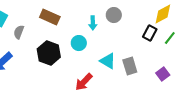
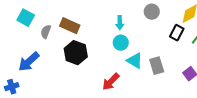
gray circle: (114, 15) -> (152, 12), moved
brown rectangle: (50, 17) -> (70, 26), moved
cyan circle: (79, 43) -> (121, 43), moved

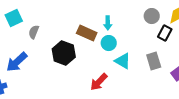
gray circle: (152, 12) -> (152, 16), moved
cyan square: (26, 18) -> (14, 18), turned 36
brown rectangle: (70, 26) -> (87, 33), moved
gray rectangle: (157, 66) -> (154, 61), moved

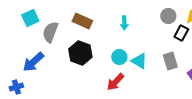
gray semicircle: (34, 32) -> (50, 32), size x1.5
brown rectangle: (87, 33) -> (82, 21), moved
cyan circle: (109, 43) -> (119, 57), moved

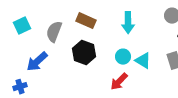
cyan square: (30, 18) -> (22, 26), moved
cyan arrow: (124, 23) -> (128, 23), size x1.5

